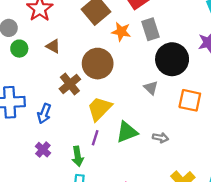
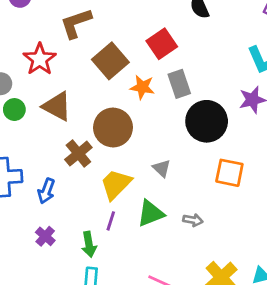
brown triangle: (53, 46) -> (57, 106), size x1.6
gray triangle: (151, 88) -> (162, 168), moved

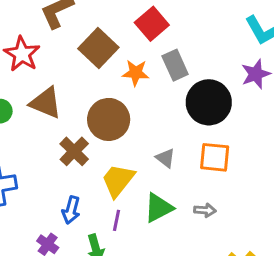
orange square: (229, 173) -> (215, 157), moved
blue arrow: (46, 191) -> (71, 210), moved

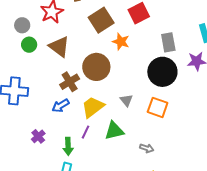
gray rectangle: (175, 65) -> (168, 42), moved
blue arrow: (71, 210) -> (61, 106), moved, turned 30
gray arrow: (205, 210) -> (147, 148), moved

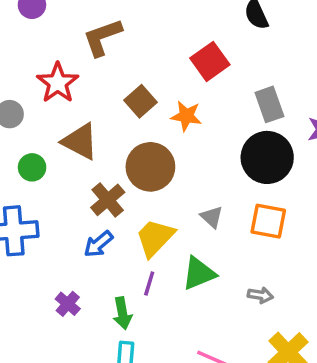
brown square: (101, 20) -> (141, 101), moved, size x0.7
green circle: (29, 45) -> (32, 167), moved

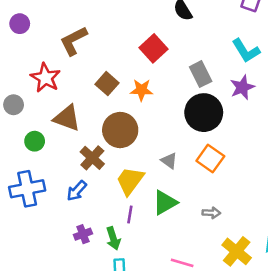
orange square: (268, 221) -> (210, 158), turned 32
blue arrow: (98, 244) -> (77, 191), moved
purple cross: (68, 304) -> (83, 234), moved, turned 36

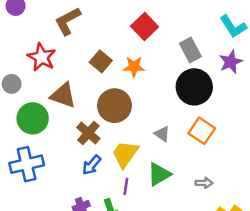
green circle: (35, 141) -> (33, 118), size x1.6
blue arrow: (77, 191) -> (92, 165), moved

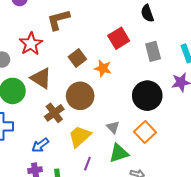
gray rectangle: (190, 50) -> (153, 51), moved
blue arrow: (92, 165) -> (40, 145), moved
green triangle: (159, 174) -> (119, 153), moved
purple line: (126, 186) -> (87, 164), moved

